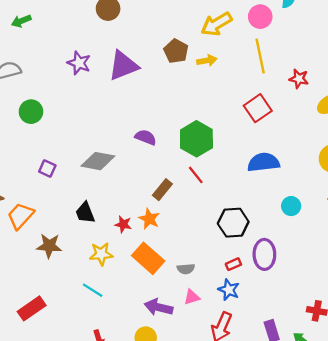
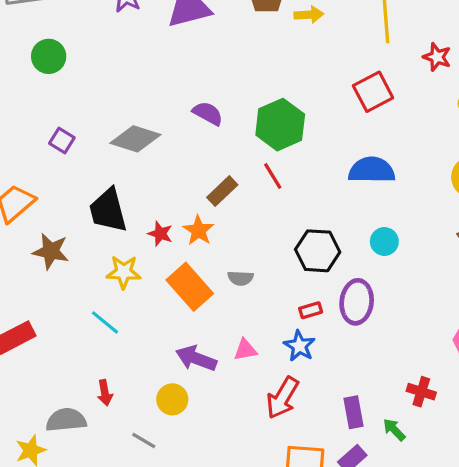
cyan circle: (291, 206) -> (384, 241), moved
black trapezoid: (85, 213) -> (108, 210), size x1.4
gray semicircle: (186, 269) -> (241, 278), moved

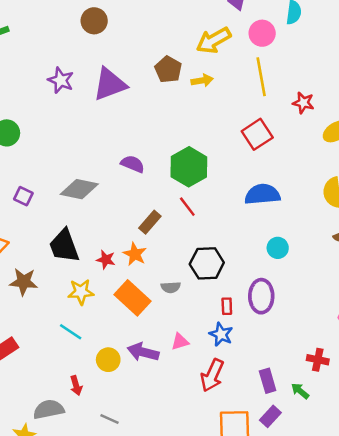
black hexagon: (318, 251) -> (207, 263), moved
red rectangle: (311, 310) -> (227, 306), turned -70
yellow circle: (172, 399) -> (108, 360), moved

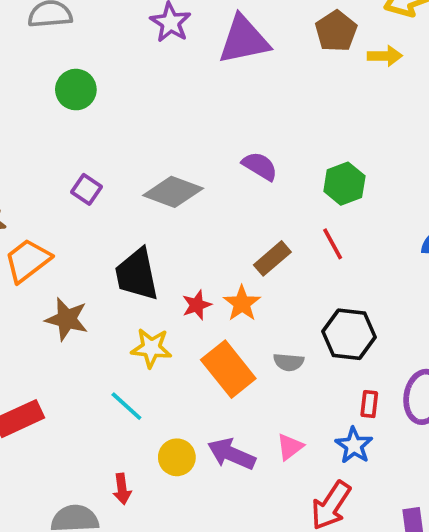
green hexagon: (189, 167) -> (344, 184), size x0.7
red star: (106, 260) -> (197, 305), turned 30
pink triangle: (180, 342) -> (290, 447), turned -30

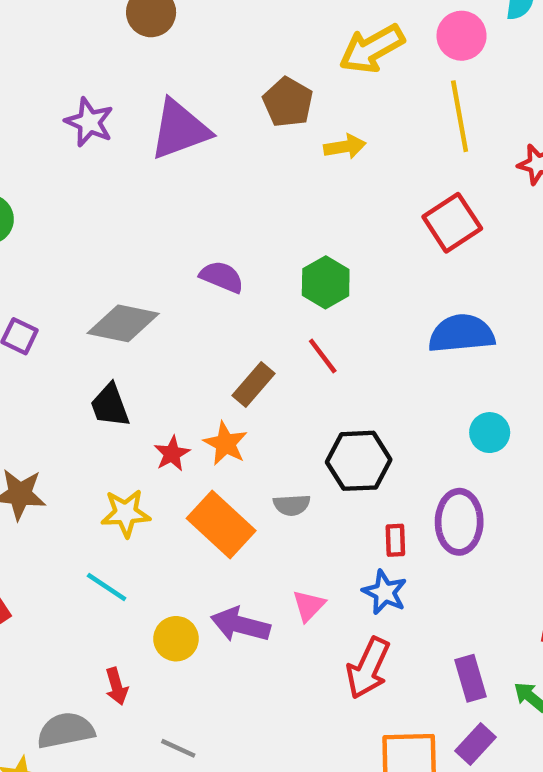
yellow arrow: (385, 56) -> (345, 147), moved
black trapezoid: (137, 274) -> (110, 405), moved, size x0.7

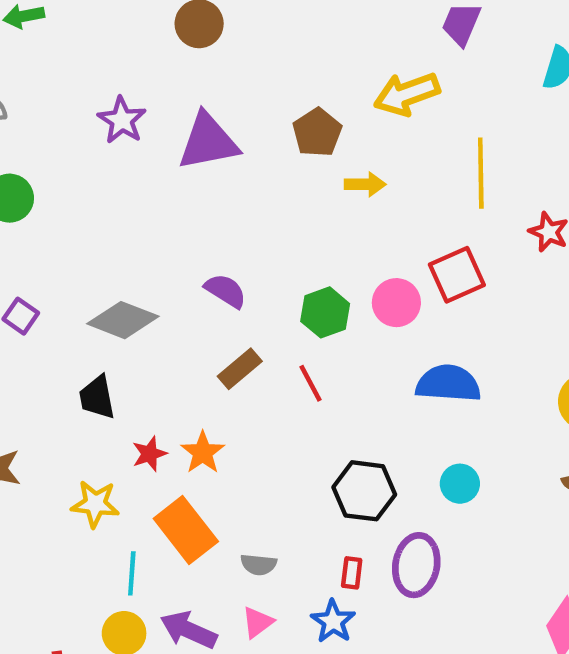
pink circle: (462, 36) -> (396, 303), moved
brown rectangle: (254, 385) -> (240, 369), moved
black hexagon: (359, 461) -> (364, 491), moved
gray semicircle: (292, 505) -> (259, 565), moved
cyan line: (107, 587) -> (132, 573), moved, turned 51

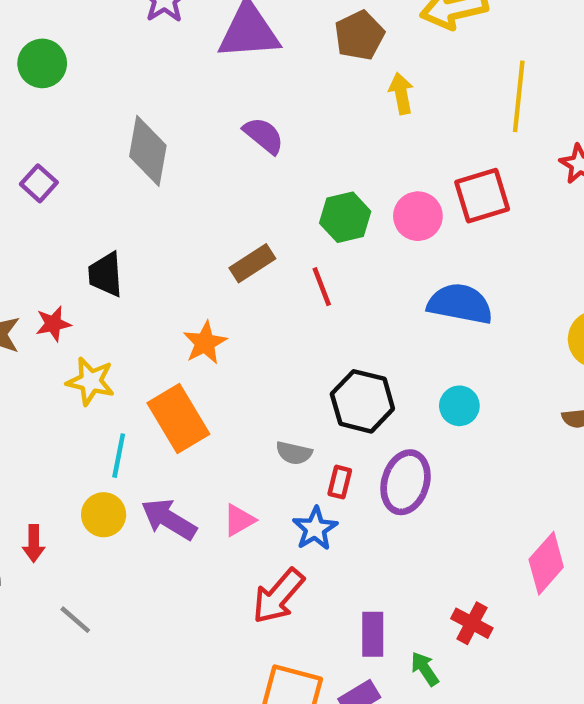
yellow arrow: (365, 184) -> (401, 93), turned -108
purple semicircle: (226, 291) -> (264, 135), moved
gray diamond: (123, 320) -> (148, 151), moved, turned 72
red star: (149, 454) -> (53, 324), moved
gray semicircle: (259, 565) -> (294, 453), moved

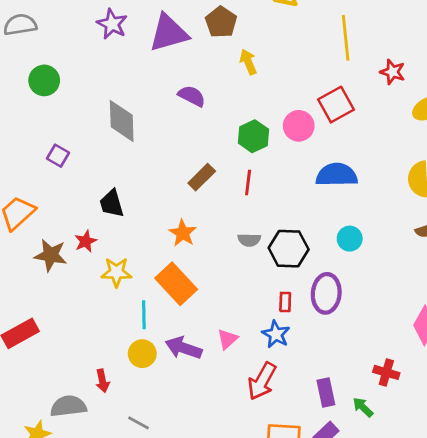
brown pentagon: (359, 35) -> (221, 22), moved
yellow arrow: (401, 93) -> (248, 62), moved
red line: (322, 287) -> (248, 183), turned 40
gray semicircle: (294, 453) -> (249, 240), moved

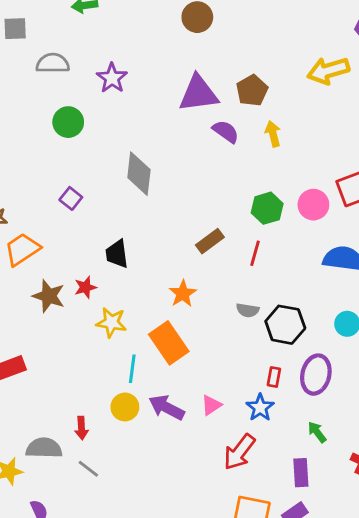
purple star: (112, 24) -> (112, 78), moved
purple semicircle: (192, 96) -> (226, 132), moved
green arrow: (363, 407) -> (317, 432), moved
gray line: (138, 423) -> (88, 469), moved

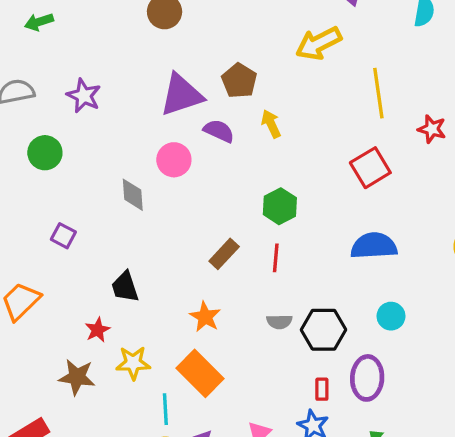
gray diamond: (139, 174) -> (133, 195), size x0.7
pink circle: (313, 205) -> (174, 160), moved
brown star: (49, 296) -> (77, 377), moved

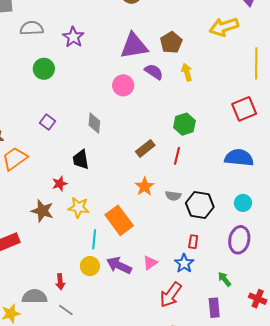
gray diamond: (133, 195) -> (94, 123), moved
orange star: (205, 317) -> (145, 186), moved
purple ellipse: (367, 378) -> (239, 240), moved

